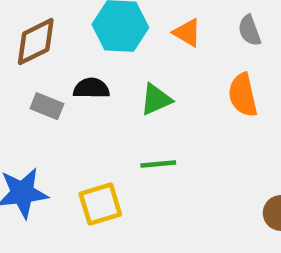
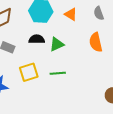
black semicircle: (91, 88) -> (37, 39), moved
yellow square: (100, 204) -> (29, 72), moved

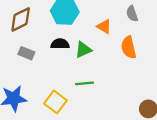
orange triangle: (71, 14) -> (104, 26), moved
yellow square: (29, 72) -> (55, 102), moved, turned -36

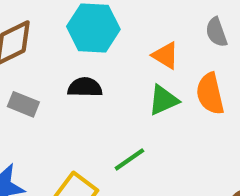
green triangle: (83, 50) -> (163, 100), moved
green line: (84, 83) -> (129, 159), turned -30

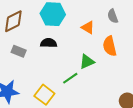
green triangle: (163, 100) -> (87, 62), moved

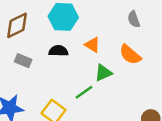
orange triangle: (88, 27) -> (92, 45), moved
orange semicircle: (110, 46) -> (130, 55), turned -36

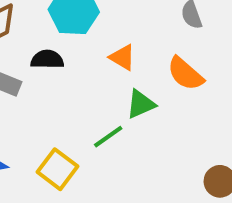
black semicircle: (58, 51) -> (47, 59), moved

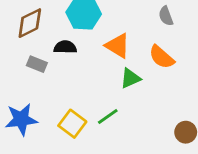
orange triangle: (122, 57) -> (118, 46), size x1.4
green line: (108, 137) -> (108, 117), moved

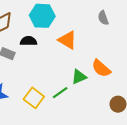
orange semicircle: (162, 57) -> (101, 68), moved
green triangle: (130, 78) -> (79, 77), moved

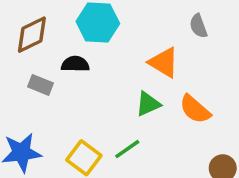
orange triangle: (67, 40) -> (164, 62), moved
green triangle: (79, 77) -> (148, 104), moved

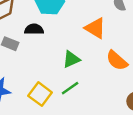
green triangle: (148, 104) -> (71, 59), moved

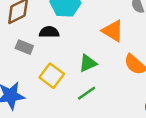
yellow square: (40, 94) -> (52, 76), moved

